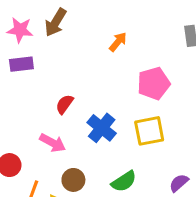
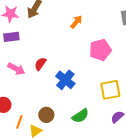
yellow square: (149, 131) -> (110, 90), moved
pink arrow: (53, 143) -> (16, 69), moved

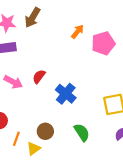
pink pentagon: (100, 50) -> (103, 43), moved
green semicircle: (80, 116) -> (82, 132), turned -90

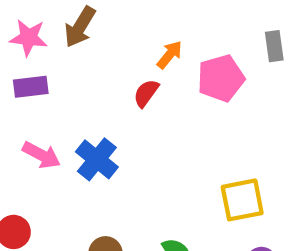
red semicircle: (39, 77) -> (146, 93), moved
blue cross: (66, 94) -> (97, 159), moved

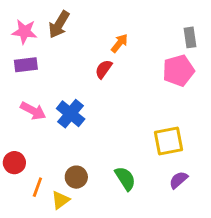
pink pentagon: (221, 78) -> (178, 71), moved

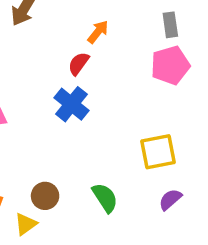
gray rectangle: (190, 37) -> (170, 25), moved
blue cross: (71, 114) -> (71, 104), moved

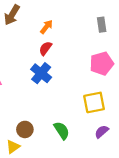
orange arrow: (98, 32) -> (47, 27), moved
pink pentagon: (170, 65) -> (102, 63), moved

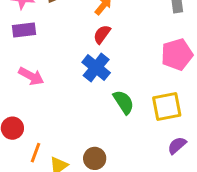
brown circle: (25, 129) -> (95, 158), moved
green semicircle: (62, 131) -> (124, 102), moved

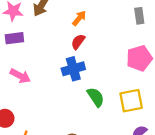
blue cross: (96, 67) -> (73, 69), turned 35

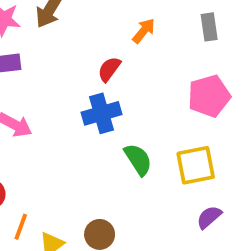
orange arrow: (79, 18) -> (144, 31), moved

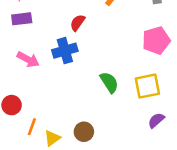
red semicircle: (109, 69) -> (78, 23), moved
blue cross: (101, 113) -> (65, 51), moved

